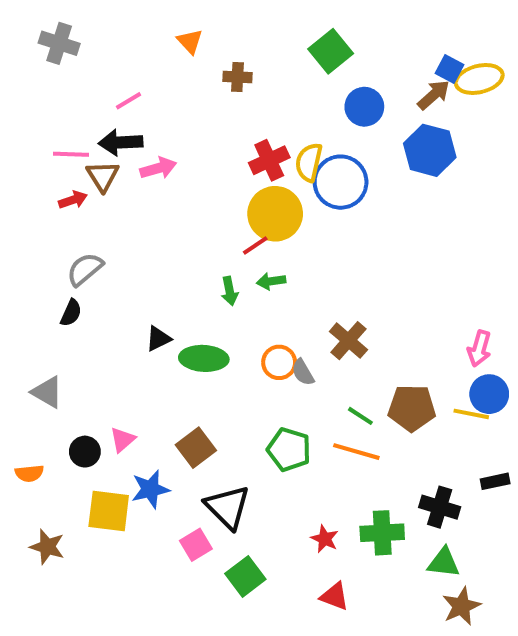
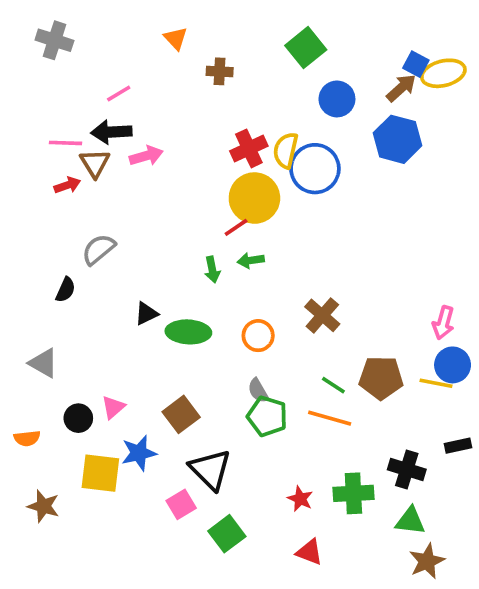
gray semicircle: (85, 269) -> (99, 249), moved
gray semicircle: (303, 372) -> (258, 391), moved

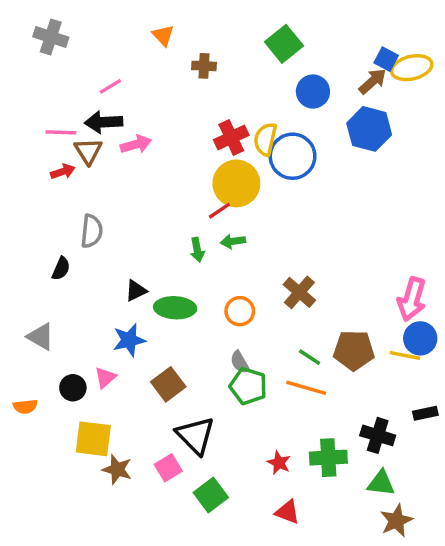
gray semicircle: (99, 249) -> (92, 231), turned 136
pink arrow: (443, 323) -> (412, 299), size x1.4
blue star: (139, 453) -> (129, 340), moved
brown star: (43, 506) -> (117, 469), moved

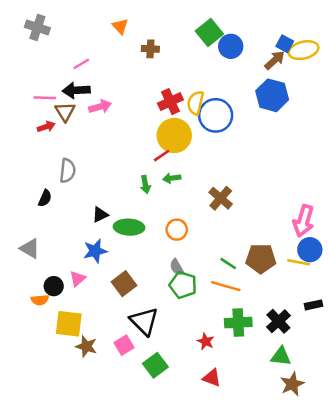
blue circle: (313, 92) -> (231, 46), moved
brown cross: (299, 292) -> (221, 198), moved
orange semicircle: (25, 406) -> (40, 300), moved
black cross: (378, 435) -> (278, 321), turned 30
green cross: (328, 458) -> (238, 323), moved

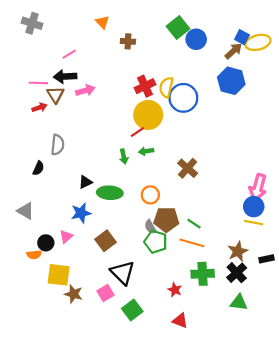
blue circle: (310, 250) -> (254, 207), moved
brown pentagon: (261, 258) -> (166, 219), moved
brown star: (292, 384) -> (238, 251), moved

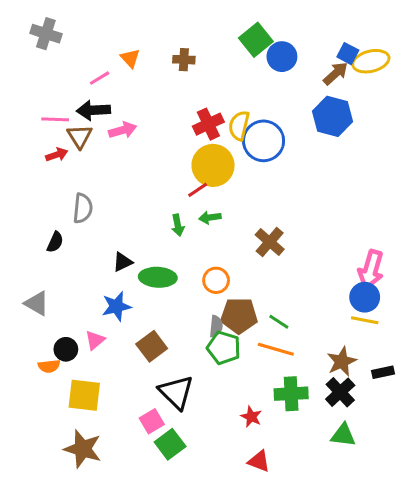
orange triangle: (102, 22) -> (130, 58), moved
gray semicircle: (150, 227) -> (216, 326), turned -144
brown star: (74, 294) -> (83, 449), moved, size x1.4
green square: (132, 310) -> (170, 444), moved

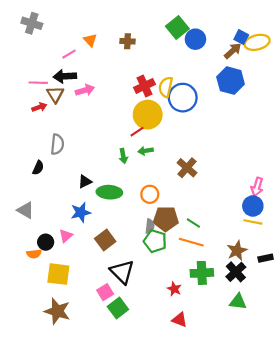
pink arrow: (371, 270) -> (257, 187), size x0.7

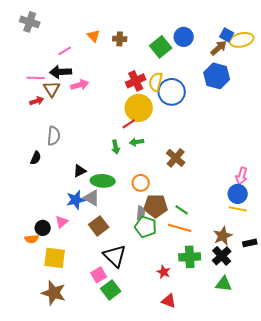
green square: (177, 27) -> (161, 47), moved
orange triangle: (90, 40) -> (94, 36), moved
gray triangle: (25, 210) -> (92, 198), moved

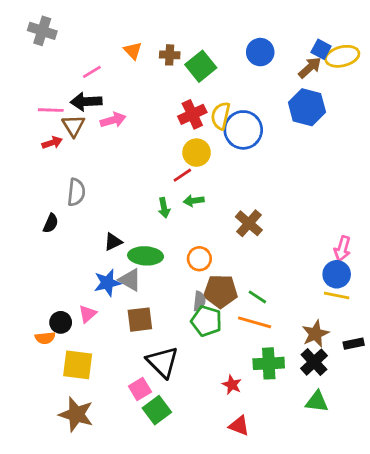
green square: (161, 47) -> (201, 66), moved
yellow circle: (139, 108) -> (197, 153), size x0.7
brown square: (99, 226) -> (140, 320), turned 30

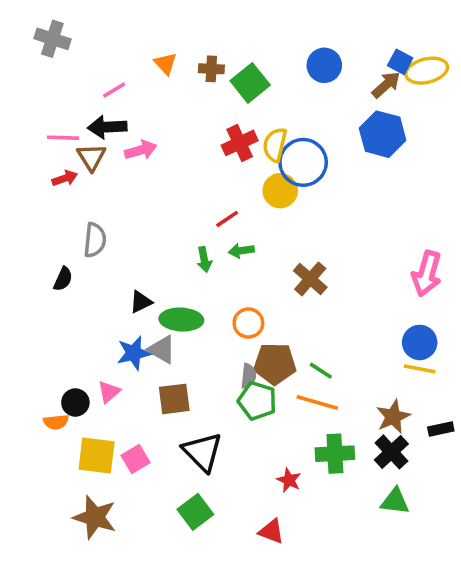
yellow circle: (197, 153) -> (280, 191), moved
pink arrow: (342, 249) -> (427, 274), moved, size x1.4
pink square: (140, 389) -> (135, 459), moved
red triangle: (239, 426) -> (271, 531), moved

